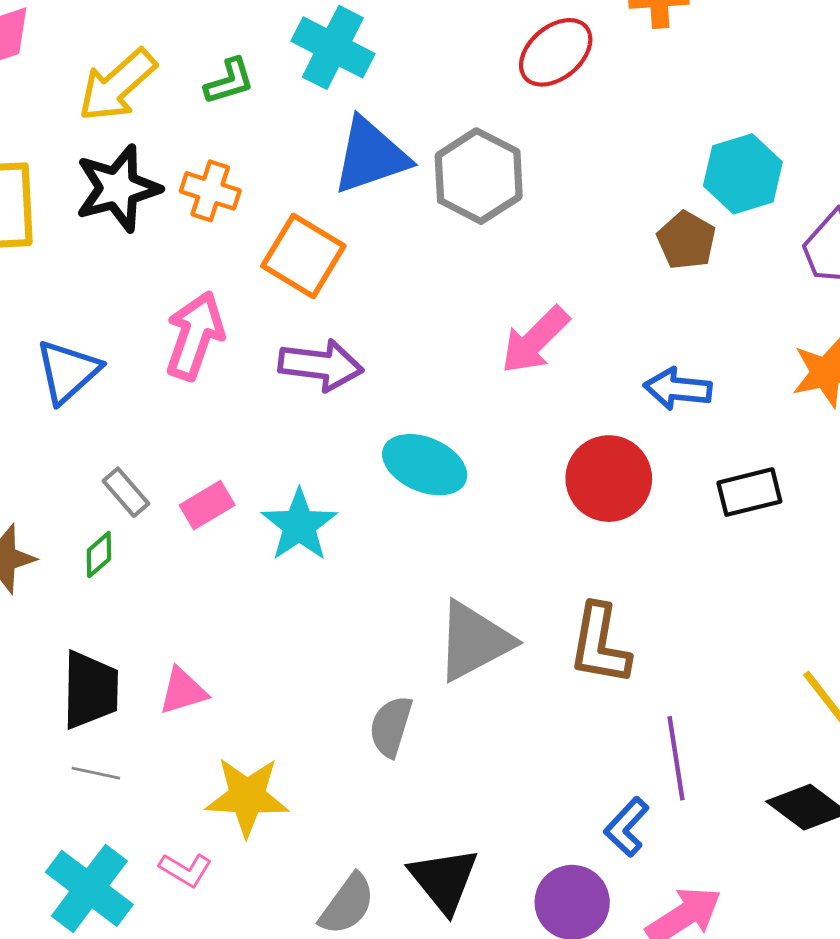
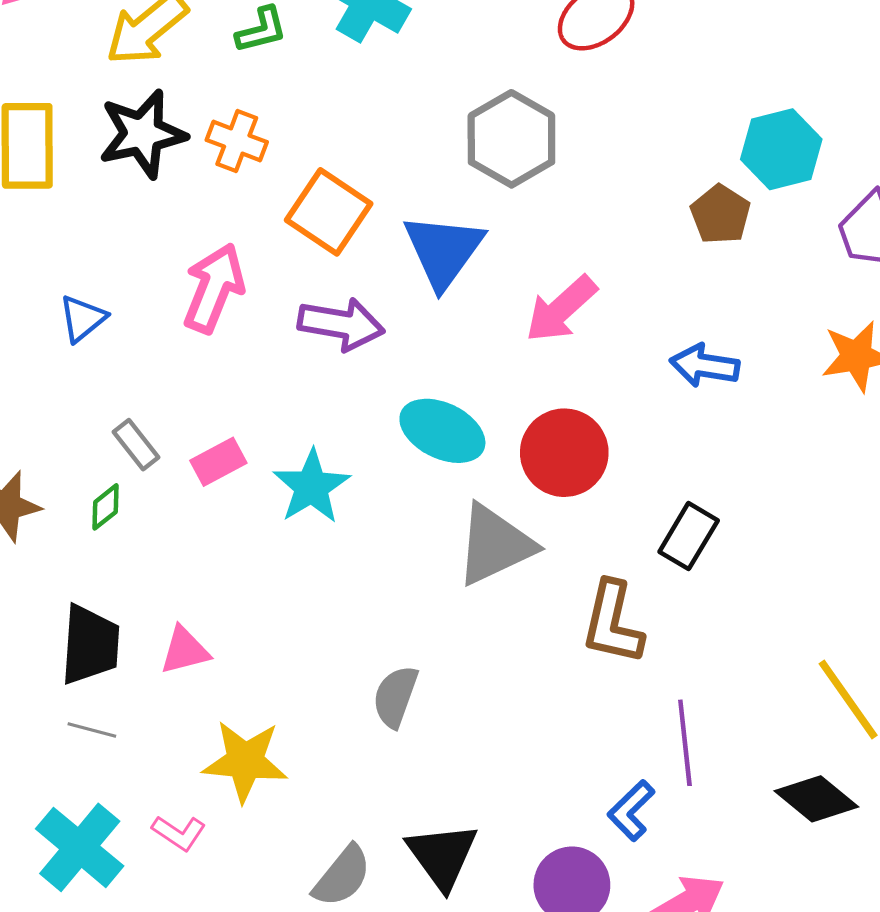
blue triangle: (371, 156) -> (443, 251), moved, turned -38
blue triangle: (68, 371) -> (82, 318), size x0.7
red circle: (609, 479) -> (564, 453), moved
black rectangle: (749, 492) -> (689, 536), moved, turned -48
gray triangle: (474, 641) -> (495, 545), moved

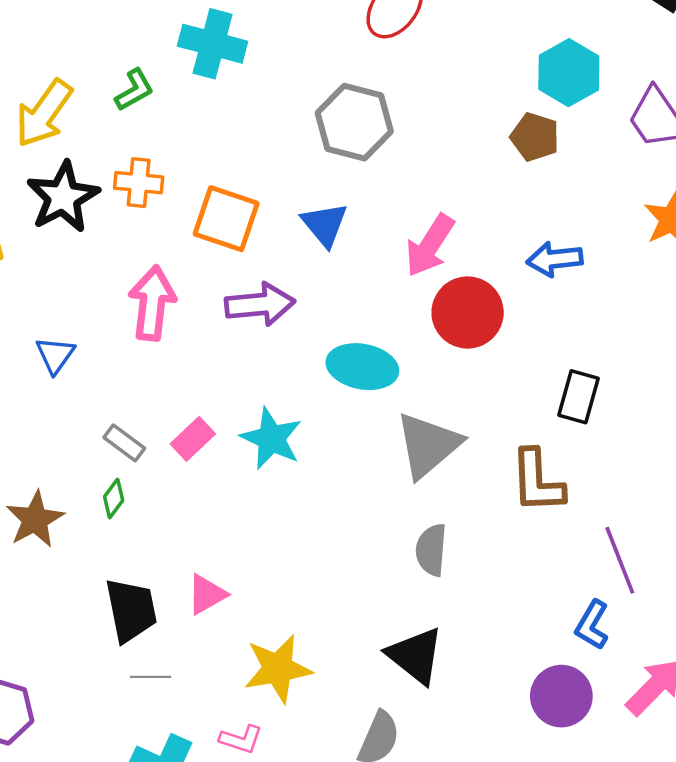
blue triangle: (443, 251) -> (325, 225), size x0.7
red circle: (564, 453) -> (468, 312), moved
gray semicircle: (395, 696) -> (431, 550), moved
black triangle: (442, 856) -> (415, 656), moved

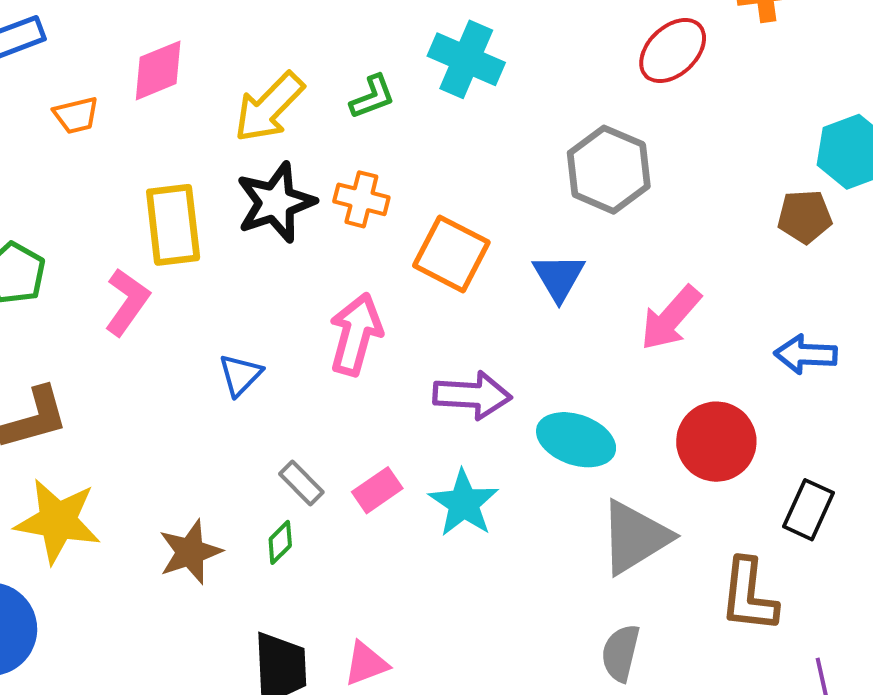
brown pentagon: (535, 137) -> (805, 217), turned -30
purple arrow: (260, 304) -> (472, 395), moved
red circle: (468, 312) -> (716, 442), moved

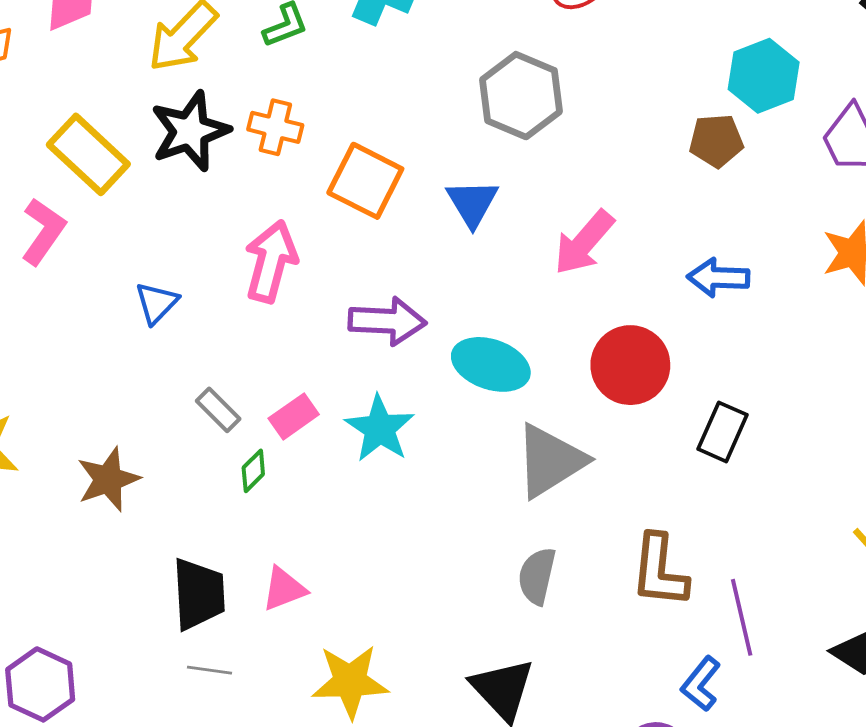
yellow rectangle: (173, 225) -> (88, 154), turned -40
green diamond: (280, 542) -> (253, 471), moved
brown L-shape: (749, 595) -> (659, 571), moved

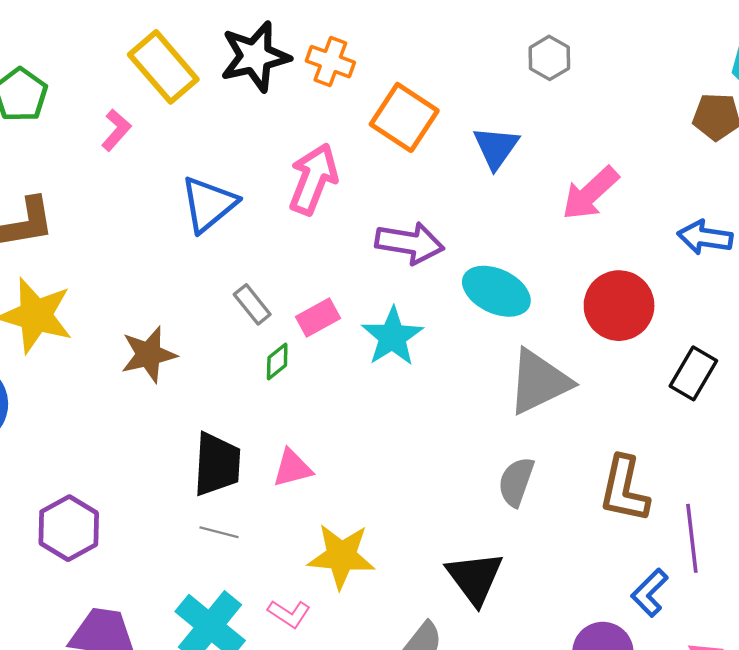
gray hexagon: (521, 96) -> (549, 58), size x0.6
pink L-shape: (43, 231) -> (116, 130), size x0.7
blue triangle: (157, 303) -> (209, 204), size x1.5

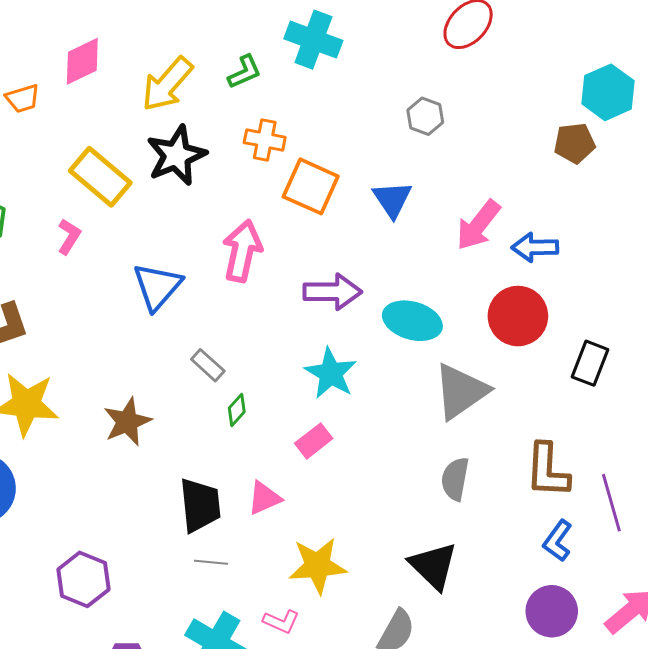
orange cross: (330, 62) -> (265, 140), moved
blue arrow: (705, 237) -> (535, 247), moved
pink rectangle: (318, 317) -> (314, 441), moved
blue L-shape: (650, 593) -> (558, 541), moved

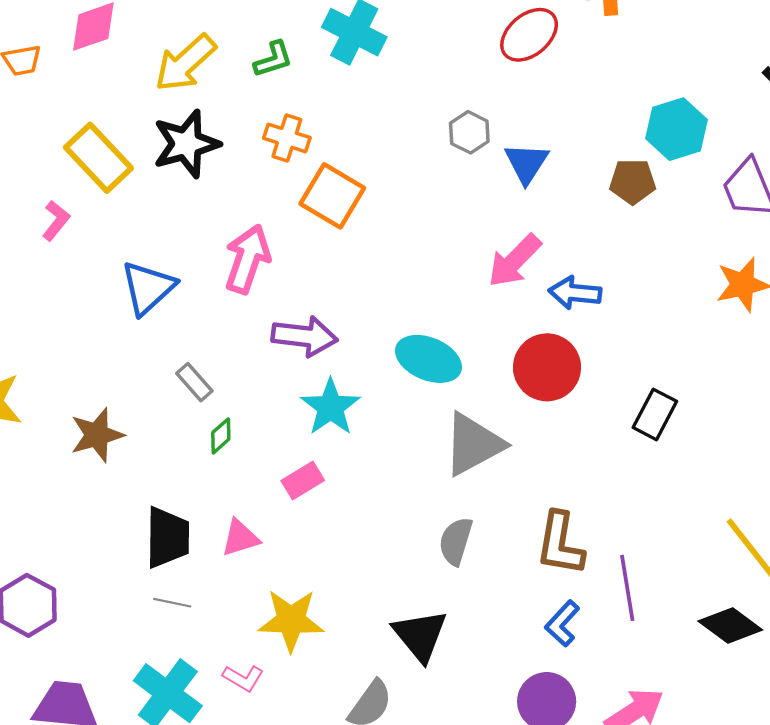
blue triangle: (392, 199) -> (526, 163), moved
purple arrow: (332, 292) -> (305, 336), moved
black rectangle: (590, 363) -> (655, 414), moved

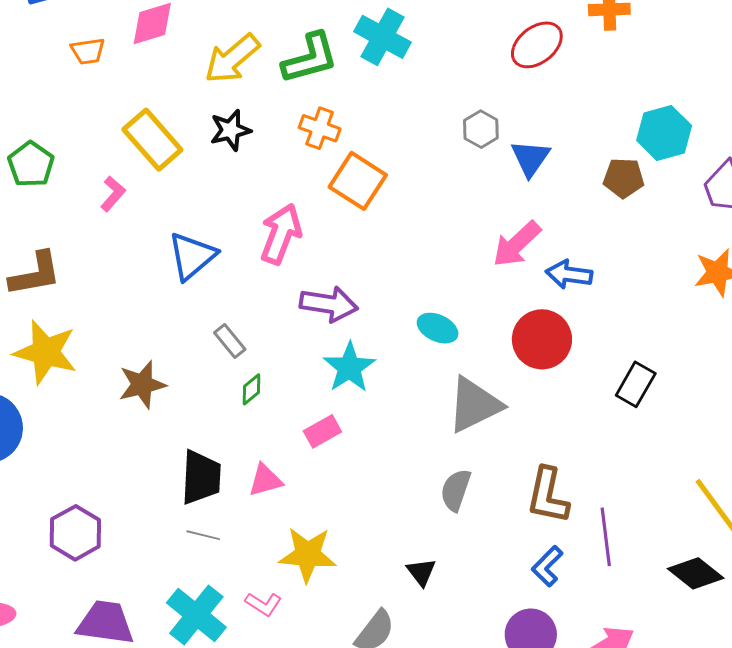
green L-shape: (273, 59) -> (310, 58), size x1.6
black star: (186, 144) -> (230, 130), size x0.7
cyan ellipse: (428, 359) -> (438, 328), size x0.7
black triangle: (420, 635) -> (421, 572), size x0.6

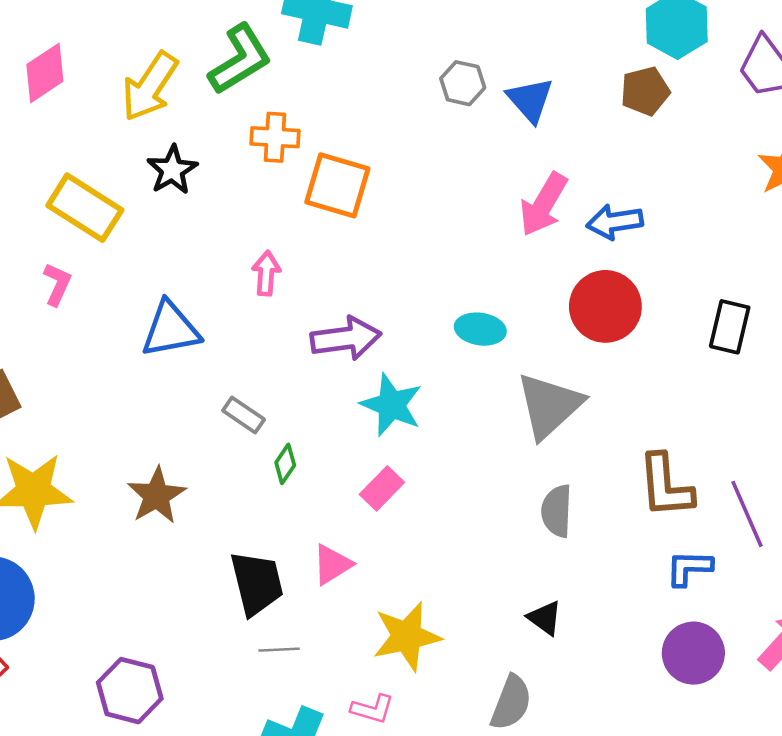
pink arrow: (281, 234) -> (266, 273), size x0.6
blue triangle: (192, 256) -> (171, 329), turned 46
blue L-shape: (547, 566) -> (689, 568), turned 63

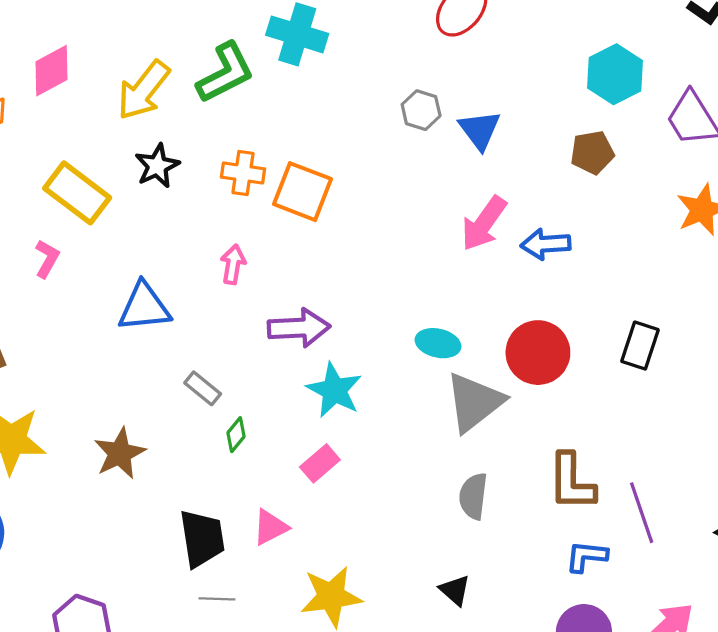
brown pentagon: (645, 91) -> (592, 152), moved
orange cross: (275, 137) -> (243, 173), moved
red circle: (605, 306) -> (538, 353), moved
cyan ellipse: (480, 329) -> (438, 343), moved

